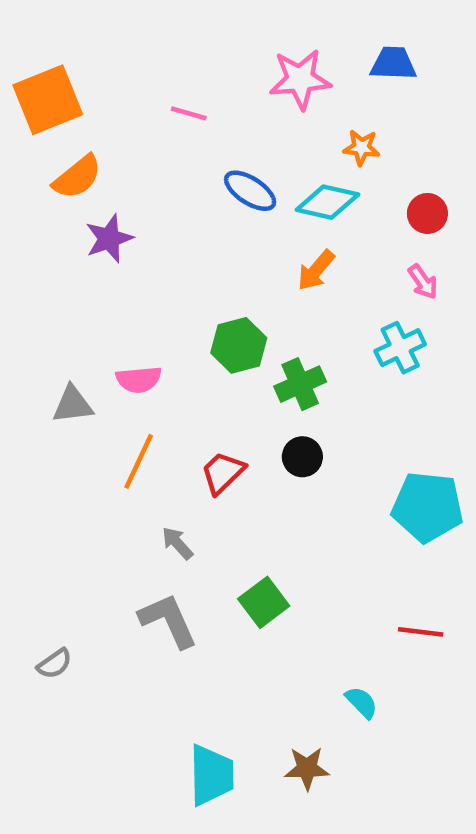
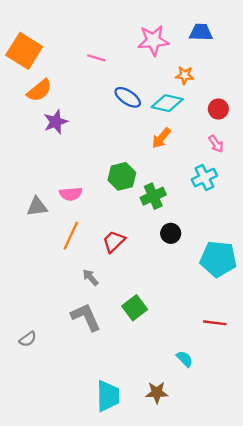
orange square: (48, 100) -> (24, 51), turned -36
black circle: (302, 457) -> (171, 233), moved

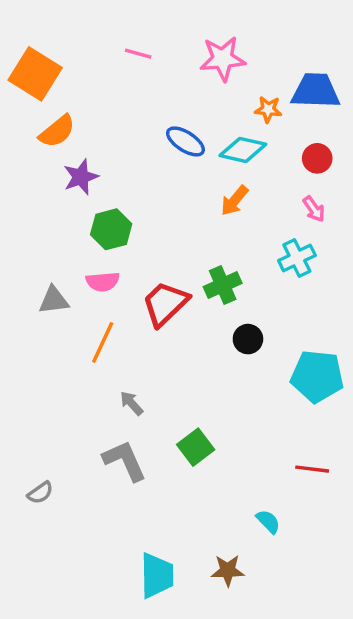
blue trapezoid: (201, 32) -> (316, 91), moved, size x1.4
pink line: (96, 58) -> (138, 54), moved
green hexagon: (122, 176) -> (111, 229), moved
red trapezoid: (114, 241) -> (165, 304), moved, size x1.4

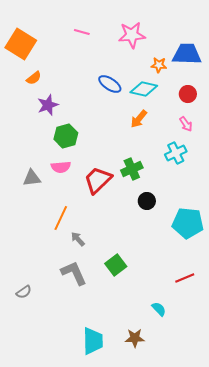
orange semicircle: (57, 131) -> (34, 78), size x0.7
orange line: (103, 342) -> (61, 218), moved
red line: (312, 469) -> (185, 278), turned -30

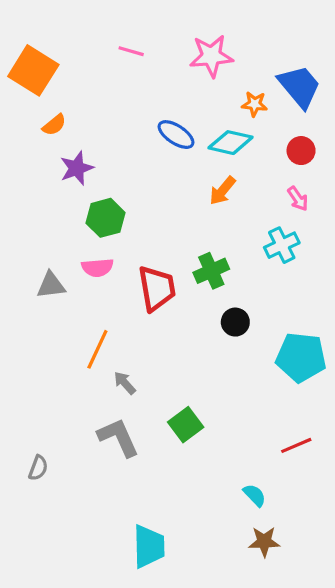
blue trapezoid: (187, 54) -> (299, 86), turned 48
red trapezoid: (98, 180) -> (157, 288), turned 124
gray semicircle: (24, 292) -> (38, 468), turned -35
brown star: (135, 338) -> (264, 542), moved

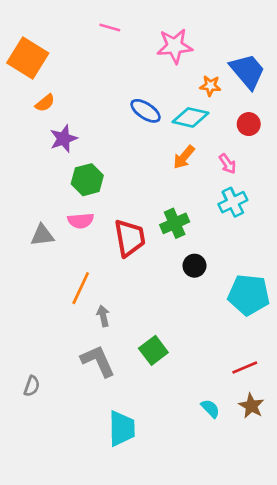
pink line: (131, 51) -> (110, 28), moved
pink arrow: (298, 199) -> (228, 164), moved
gray arrow: (125, 383) -> (103, 316), turned 30
brown star: (264, 542) -> (251, 406), moved, turned 30
cyan trapezoid: (149, 546) -> (122, 428), moved

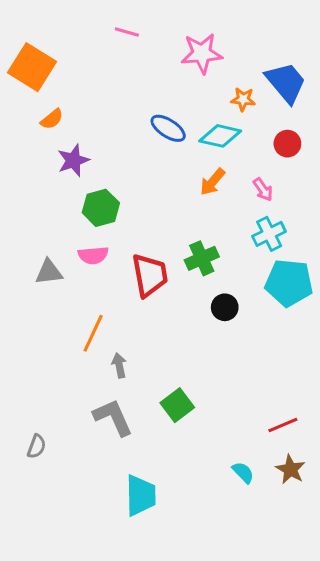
cyan pentagon: (249, 295) -> (289, 283), moved

